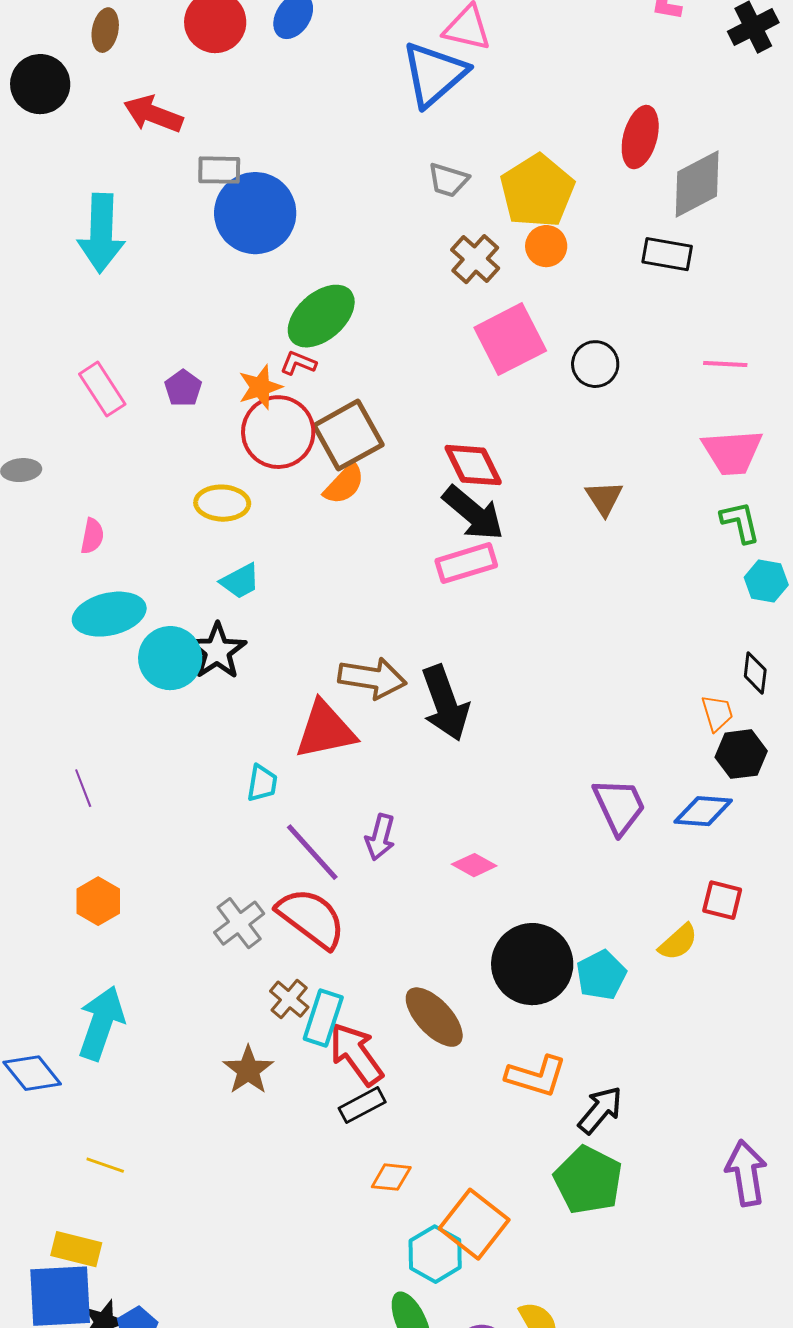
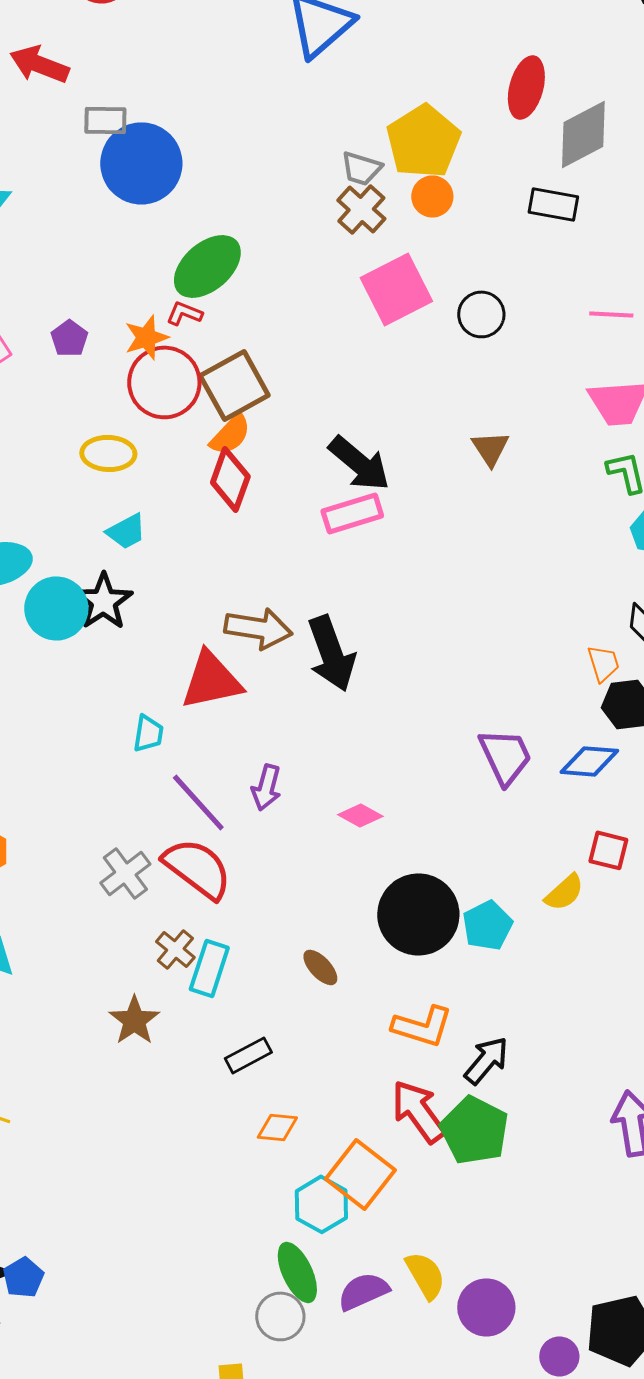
gray trapezoid: (448, 180) -> (361, 168), moved
red diamond: (473, 465) -> (230, 479), moved, turned 46
brown ellipse: (434, 1017) -> (320, 967), size x0.6
red arrow: (356, 1054) -> (418, 1111), moved

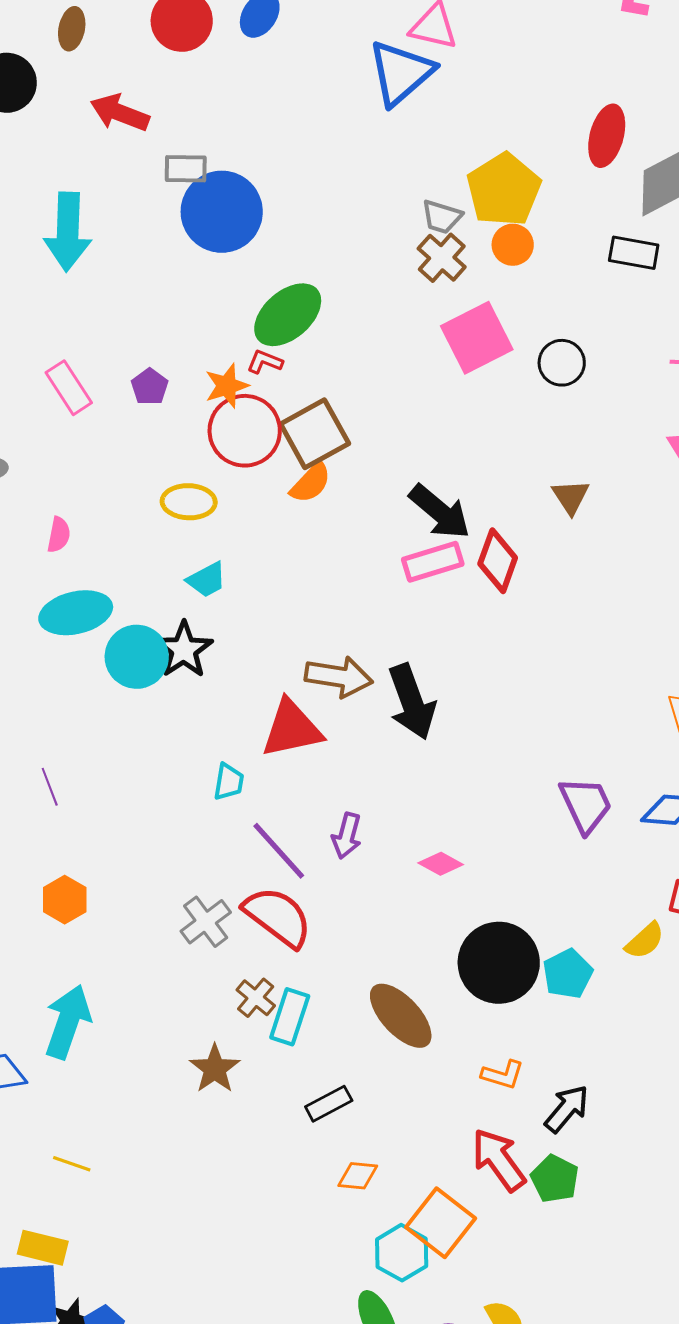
red diamond: (230, 479) -> (498, 561), moved
brown ellipse: (320, 967) -> (401, 1016), size x1.8
orange L-shape: (422, 1026) -> (503, 1075), size x0.7
green pentagon: (474, 1130) -> (555, 1179), size x0.7

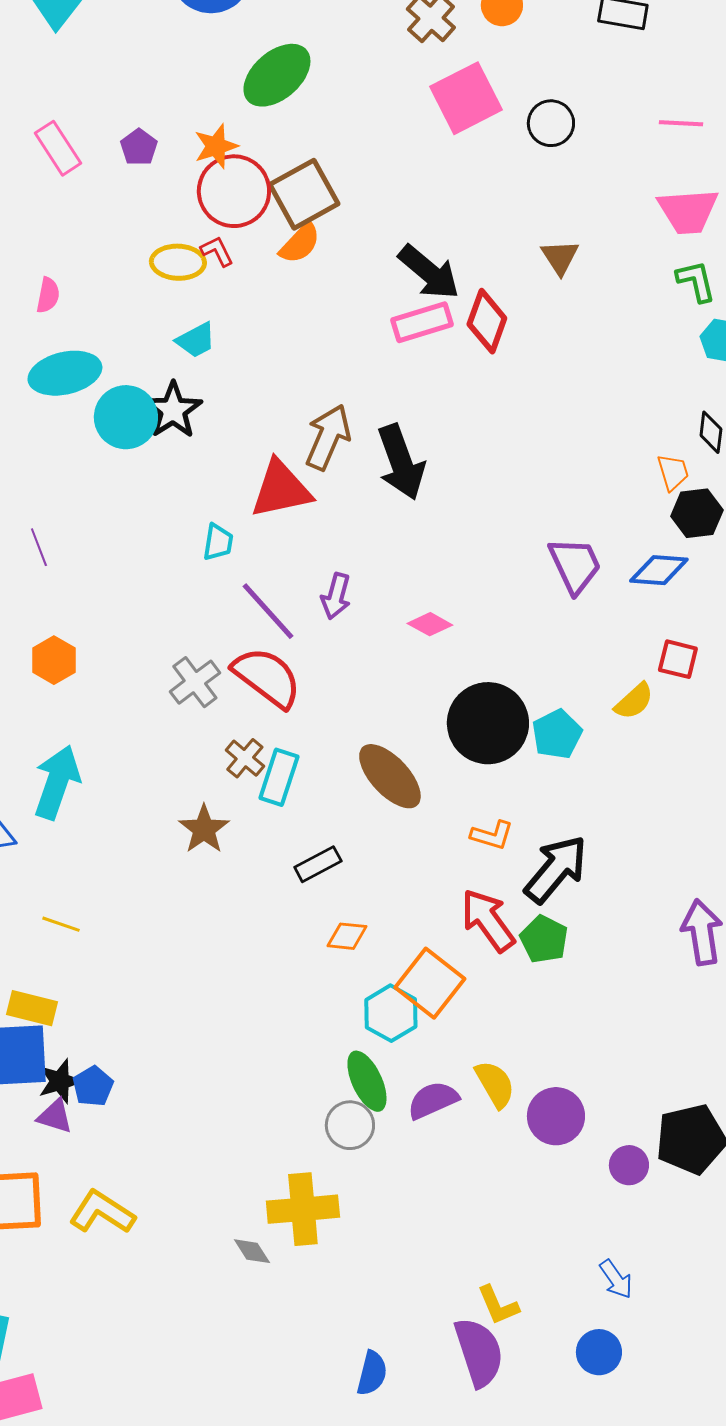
red L-shape: (265, 362) -> (217, 251), moved, turned 42
brown arrow: (339, 677) -> (328, 437), turned -76
black arrow: (567, 1109) -> (556, 869), size x1.4

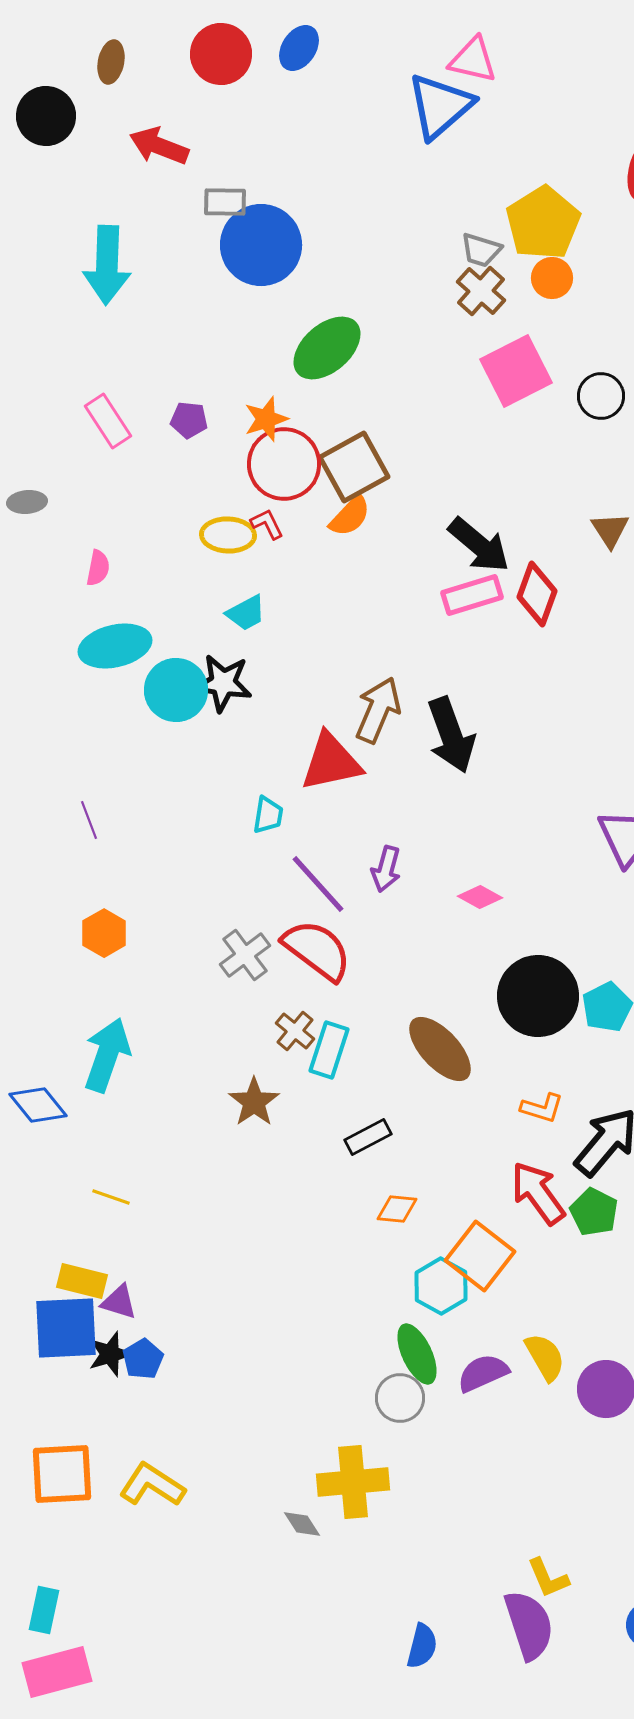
purple pentagon: (139, 147) -> (189, 420), turned -30
black star: (173, 410) -> (223, 683), turned -30
purple triangle: (55, 1116) -> (119, 1302), moved

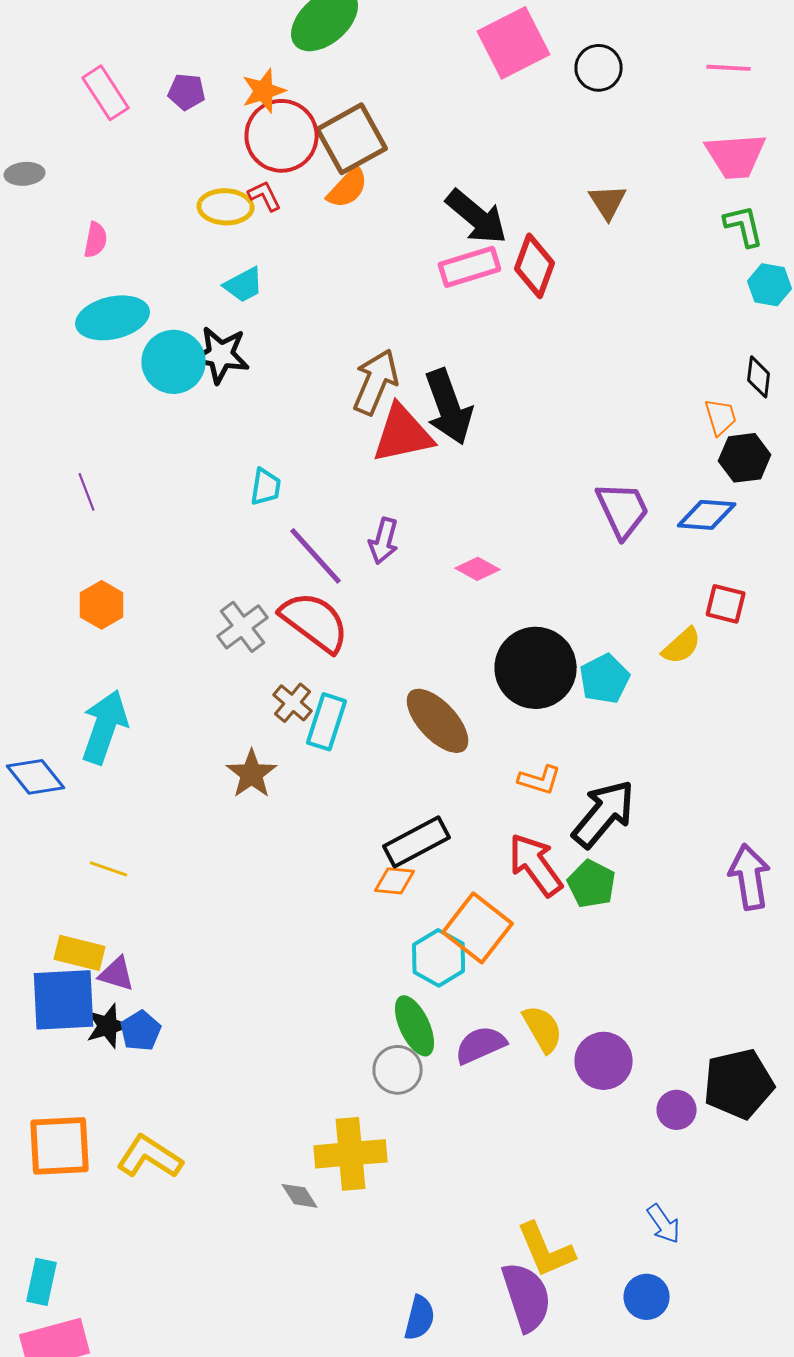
red triangle: (331, 762) -> (403, 434), moved
black rectangle: (368, 1137) -> (417, 842), moved, size x1.4
yellow L-shape: (548, 1578) -> (546, 1250), size x1.4

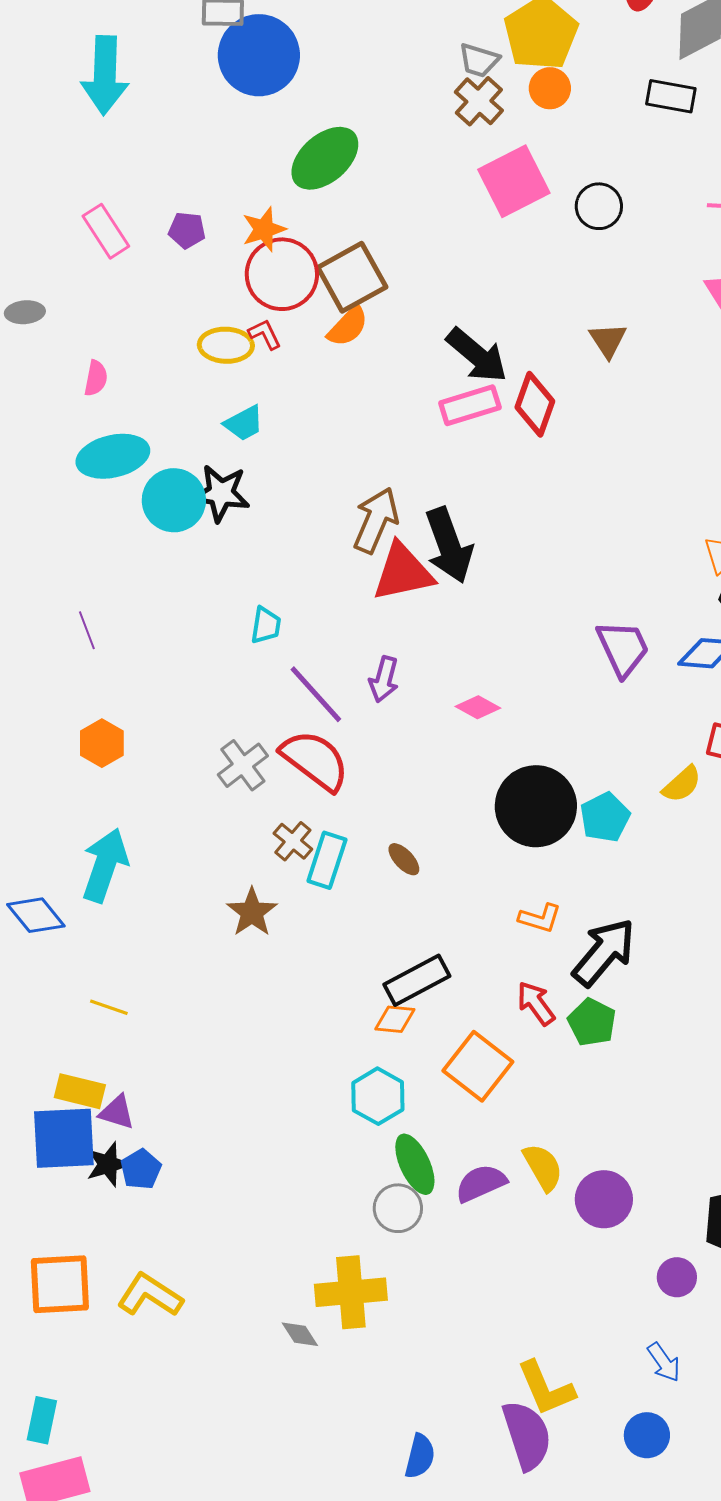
brown ellipse: (438, 721) -> (404, 859), moved, size x0.5
red arrow: (536, 865) -> (536, 1003), size x0.7
cyan hexagon: (439, 958) -> (378, 1096), moved
purple circle: (677, 1110) -> (677, 1277), moved

